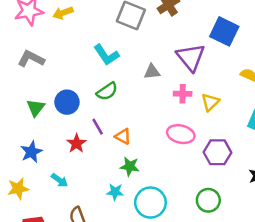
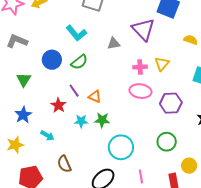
pink cross: (183, 94) -> (140, 67), moved
blue circle: (67, 102) -> (52, 60), moved
cyan star: (115, 192) -> (81, 121), moved

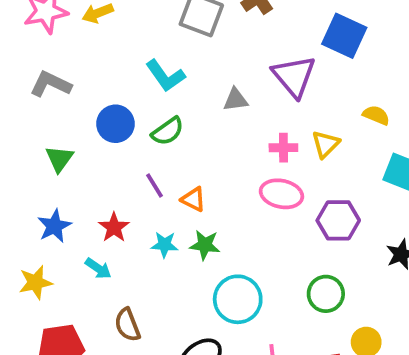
yellow semicircle: (191, 40) -> (376, 115), moved
red star: (58, 105) -> (114, 227), moved

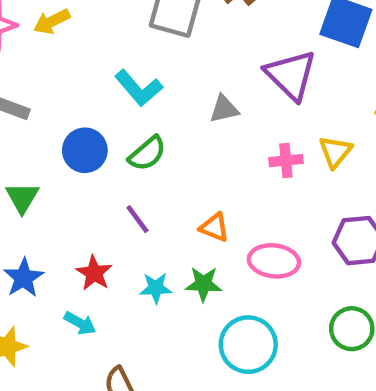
pink ellipse: (281, 194) -> (274, 261), moved
orange triangle: (193, 199) -> (214, 227), moved

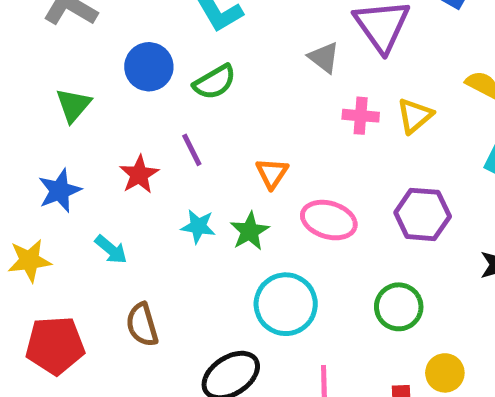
gray triangle: (224, 109) -> (324, 57), moved, turned 40
orange triangle: (214, 227) -> (272, 173), turned 32
red star: (94, 273) -> (139, 175), moved
green star: (203, 284) -> (250, 231), turned 30

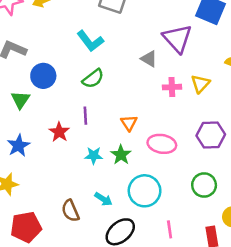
blue circle: (149, 67) -> (43, 76), moved
purple line: (192, 150) -> (85, 116), turned 30
cyan arrow: (111, 250) -> (103, 199), moved

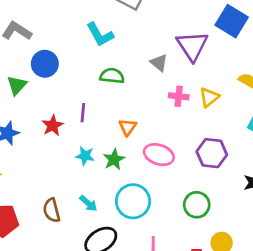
green semicircle: (93, 79) -> (112, 76), moved, turned -145

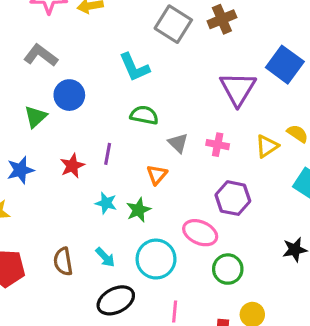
gray triangle: (159, 63) -> (178, 143), moved
yellow triangle: (209, 97) -> (267, 146), moved
purple hexagon: (212, 153) -> (233, 198), moved
pink ellipse: (159, 155) -> (200, 233), moved

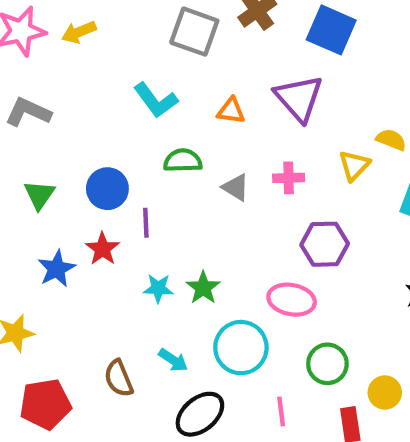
blue square: (285, 65) -> (331, 30), moved
blue circle: (69, 95) -> (107, 189), moved
blue star: (20, 170) -> (57, 269), moved
orange triangle: (157, 175) -> (231, 111), moved, turned -50
green circle: (228, 269) -> (327, 364), moved

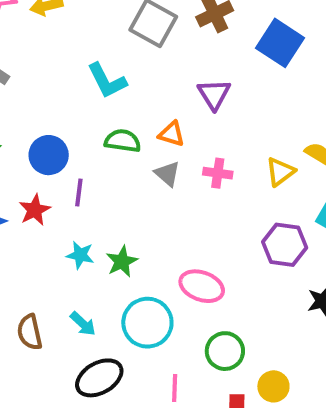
purple triangle: (299, 98) -> (214, 94), moved, size x0.7
orange triangle: (231, 111) -> (172, 134), moved
purple hexagon: (325, 244) -> (285, 245), moved

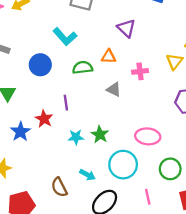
blue circle: (49, 155) -> (40, 65), moved
gray triangle: (167, 174) -> (114, 89), moved

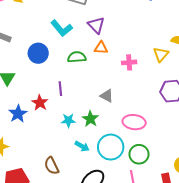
purple triangle: (126, 28) -> (96, 25), moved
gray triangle: (114, 89) -> (107, 96), moved
green circle: (170, 169) -> (139, 154), moved
cyan arrow: (87, 175) -> (82, 146), moved

